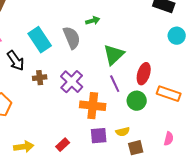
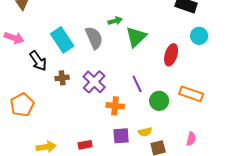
green triangle: (114, 55) -> (136, 37), moved
red ellipse: (144, 74) -> (171, 55), moved
orange cross: (93, 106) -> (115, 106), size x0.7
red rectangle: (63, 145) -> (85, 145), turned 32

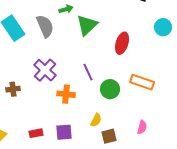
cyan circle: (199, 36) -> (163, 27), moved
brown cross: (62, 78) -> (13, 89), moved
yellow semicircle: (145, 132) -> (96, 120), turned -48
purple square: (121, 136) -> (64, 132), moved

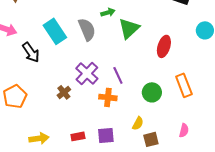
purple line: (88, 72) -> (118, 75), moved
orange rectangle: (142, 82) -> (184, 85), turned 50
brown cross: (13, 89) -> (64, 92), moved, turned -32

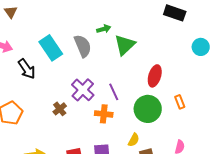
red ellipse: (164, 46) -> (155, 76), moved
orange rectangle: (184, 85) -> (180, 102), size x0.6
green circle: (152, 92) -> (148, 109), size x1.4

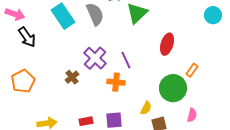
black arrow: (27, 69) -> (27, 37), moved
orange rectangle: (180, 102) -> (192, 70), turned 56
green circle: (148, 109) -> (173, 88), moved

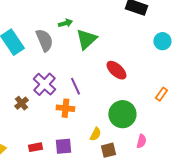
red ellipse: (167, 44) -> (116, 70), turned -65
orange rectangle: (192, 70) -> (161, 94), moved

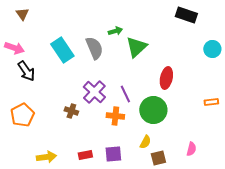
red ellipse: (116, 70) -> (166, 78), turned 60
orange rectangle: (161, 94) -> (211, 102), turned 48
brown cross: (21, 103) -> (71, 111), turned -32
green circle: (122, 114) -> (153, 110), moved

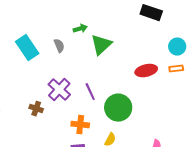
gray semicircle: (94, 48) -> (59, 46), size x0.6
red ellipse: (166, 78) -> (146, 71), moved, turned 65
orange rectangle: (211, 102) -> (176, 69), moved
orange cross: (115, 116) -> (80, 125), moved

